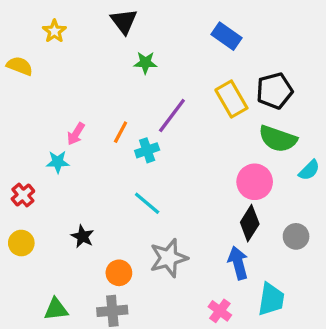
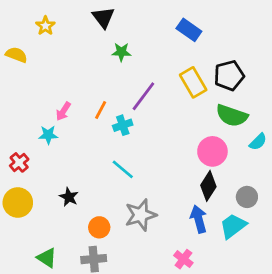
yellow circle: (21, 243) -> (18, 202), size x1.4
cyan trapezoid: (271, 299) -> (233, 226), moved, turned -136
green triangle: (56, 309) -> (47, 258), turned 40

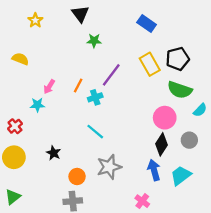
yellow semicircle: (16, 55) -> (20, 59), moved
gray circle: (247, 197) -> (189, 140), moved
green triangle: (47, 258) -> (13, 197), moved, turned 49

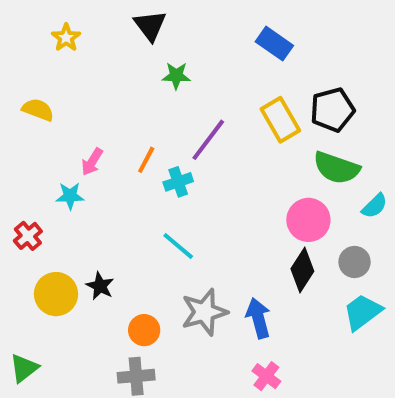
yellow circle: (14, 157) -> (56, 294), moved
blue arrow: (154, 170) -> (258, 318), moved
cyan trapezoid: (181, 175) -> (363, 312), moved

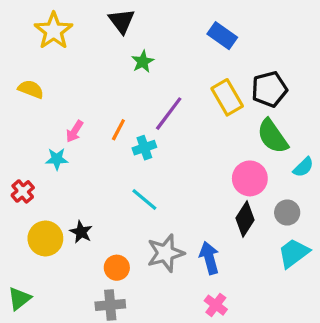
yellow star: (66, 38) -> (54, 31), size x1.6
green star: (176, 76) -> (143, 62), turned -30
green semicircle: (336, 168) -> (273, 136), turned 36

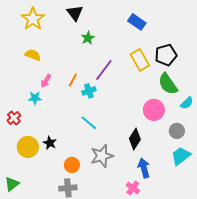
yellow semicircle: (31, 89) -> (33, 55), moved
black diamond: (245, 219) -> (135, 139), moved
blue arrow: (209, 258) -> (144, 168), moved

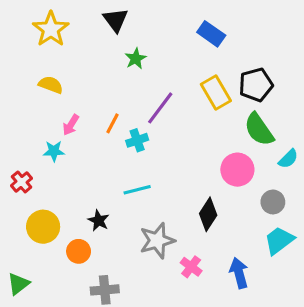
cyan line: (89, 123) -> (137, 190), turned -54
black star: (50, 143) -> (99, 221), moved
orange circle: (72, 165) -> (79, 251), moved
blue arrow: (144, 168) -> (239, 273), moved
pink cross: (133, 188) -> (191, 267), moved

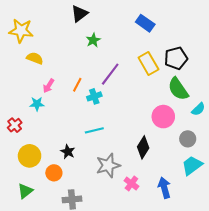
black triangle: (116, 20) -> (79, 14), turned 30
yellow star: (51, 29) -> (21, 31), moved, turned -30
green triangle: (18, 284) -> (25, 191), moved

